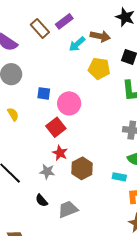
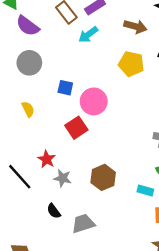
cyan arrow: (77, 44) -> (88, 35), moved
red star: (60, 153) -> (47, 159), moved

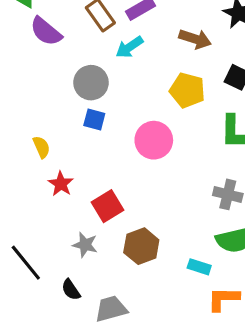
gray circle: (29, 63) -> (91, 83), moved
pink circle: (94, 101) -> (154, 140), moved
red square: (76, 128) -> (107, 206), moved
red star: (47, 159) -> (61, 184), moved
black line: (20, 177) -> (26, 263), moved

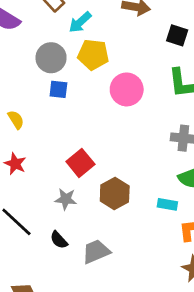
yellow pentagon: (187, 90) -> (93, 55), moved
pink circle: (154, 140) -> (127, 89), moved
red star: (61, 184) -> (15, 164), moved

